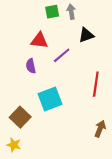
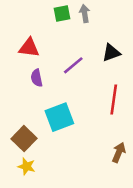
black triangle: (86, 35) -> (111, 53), moved
red triangle: (39, 40) -> (29, 48), moved
yellow star: (14, 145) -> (27, 166), moved

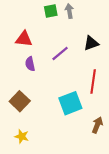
cyan square: (59, 117) -> (70, 103), moved
brown square: (24, 139) -> (20, 101), moved

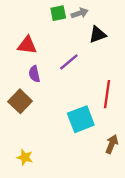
gray arrow: (69, 11) -> (80, 13), turned 80
black triangle: (91, 43) -> (97, 35), moved
brown square: (20, 101) -> (20, 101), moved

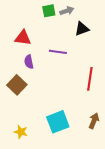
purple line: (69, 62) -> (58, 52), turned 48
cyan square: (81, 119) -> (58, 122), moved

